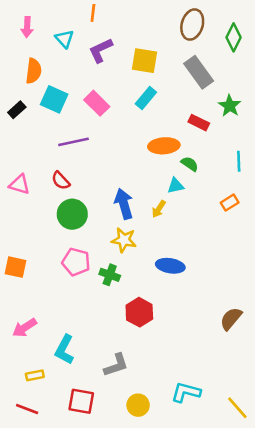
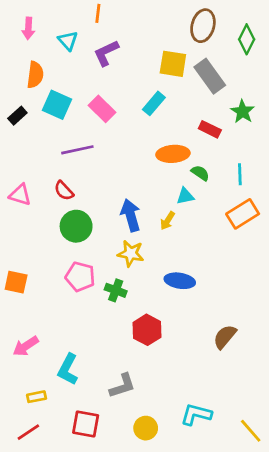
yellow square: (145, 61) -> (173, 64), moved
cyan line: (239, 161) -> (240, 174), moved
orange rectangle: (230, 203) -> (243, 214), size x1.6
brown semicircle: (231, 319) -> (225, 337), moved
red line: (27, 409) -> (28, 432), turned -55

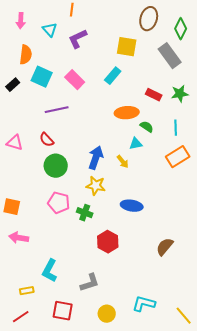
gray rectangle: (210, 76) -> (170, 56), moved
green star: (243, 112) -> (180, 94), moved, turned 30
blue arrow: (131, 215) -> (96, 158), turned 35
yellow arrow: (167, 221) -> (123, 162), turned -72
pink arrow: (26, 346) -> (19, 238), moved, turned 42

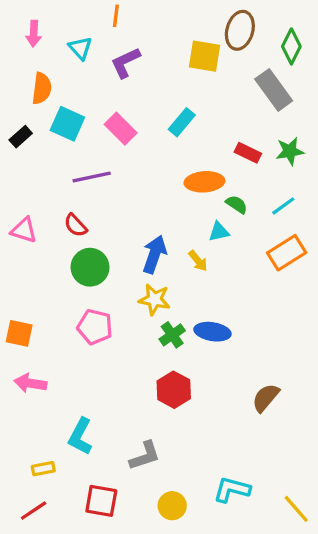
yellow square: (127, 47) -> (204, 56), moved
cyan line: (176, 128) -> (283, 206), turned 56
green cross: (85, 213) -> (172, 335), moved, turned 35

